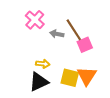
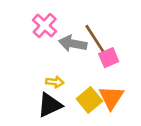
gray arrow: (57, 34) -> (73, 43), size x1.5
yellow square: (70, 78) -> (89, 100), turned 36

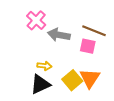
brown line: (95, 38) -> (94, 31), moved, turned -35
pink square: (109, 58) -> (88, 46), turned 35

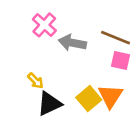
pink square: (88, 46) -> (121, 60), moved
yellow arrow: (44, 66) -> (35, 81), moved, turned 40

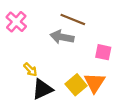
pink cross: (44, 25) -> (16, 22), moved
brown line: (115, 38) -> (73, 20), moved

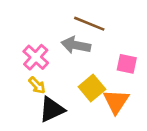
pink cross: (16, 22) -> (36, 57), moved
yellow square: (76, 85) -> (92, 88), moved

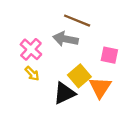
black triangle: (52, 109) -> (64, 93), moved

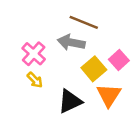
pink square: (109, 55) -> (119, 60), turned 36
yellow square: (79, 76) -> (94, 69), moved

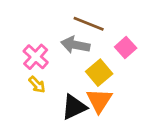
pink square: (119, 60) -> (126, 48), moved
orange triangle: (109, 95) -> (99, 100), moved

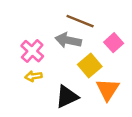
yellow arrow: (37, 85) -> (33, 76), turned 126
orange triangle: (99, 100) -> (108, 89), moved

